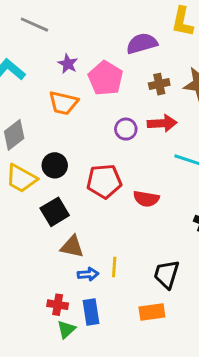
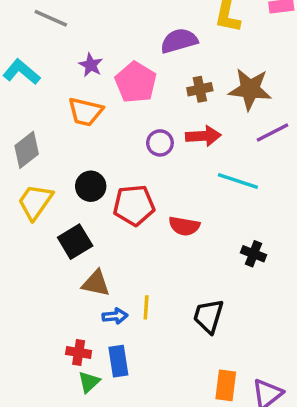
black circle: (55, 165) -> (91, 186), moved
yellow trapezoid: (21, 178) -> (35, 202), turned 96
orange rectangle: (152, 312) -> (226, 385), moved, turned -75

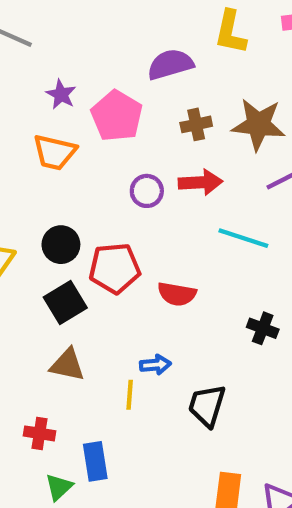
black square: (75, 242) -> (65, 303), moved
blue arrow: (115, 316) -> (155, 365), moved
red cross: (79, 352) -> (40, 433), moved

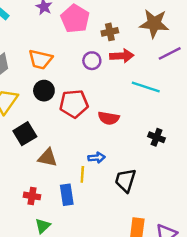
brown cross: (196, 124) -> (110, 32), moved
orange trapezoid: (55, 152) -> (40, 59), moved
black square: (65, 303) -> (25, 134), moved
blue rectangle: (95, 461) -> (67, 195), moved

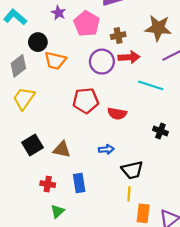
purple circle: (92, 61) -> (102, 62), size x1.5
black circle: (44, 91) -> (38, 42), moved
black square: (25, 134) -> (32, 145), moved
yellow line: (82, 174) -> (129, 194), moved
black trapezoid: (125, 180) -> (132, 170), turned -120

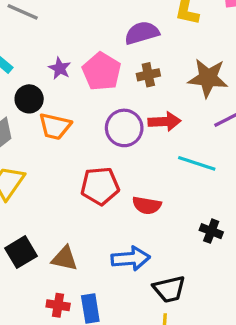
purple star: (59, 13) -> (60, 68), moved
brown cross: (118, 36) -> (148, 75), moved
blue arrow: (106, 149) -> (131, 258), size x1.6
red cross: (48, 184) -> (58, 305), moved

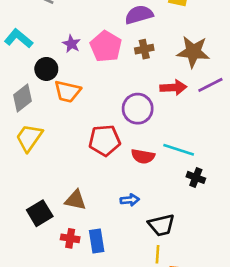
red arrow: (164, 122) -> (173, 87), moved
purple circle: (124, 128) -> (138, 109), moved
cyan line: (197, 163) -> (179, 150), moved
black square: (21, 252) -> (40, 213), moved
blue arrow: (131, 258) -> (130, 200), size x0.6

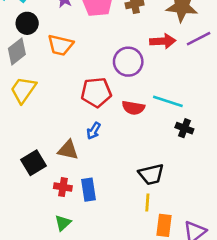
black circle: (46, 69) -> (27, 23), moved
blue arrow: (130, 200) -> (94, 131), moved, turned 126

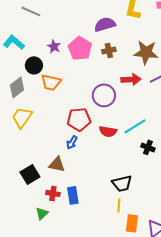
black circle: (27, 23) -> (34, 65), moved
cyan line: (168, 101) -> (135, 126), turned -50
blue arrow: (94, 131) -> (72, 142), moved
green triangle: (63, 223) -> (42, 213), moved

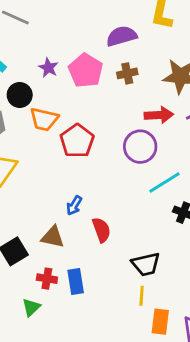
purple circle: (104, 95) -> (140, 147), moved
red pentagon: (79, 119) -> (77, 141), moved, turned -30
red semicircle: (108, 131) -> (101, 230), moved, turned -120

